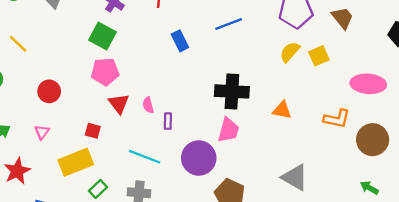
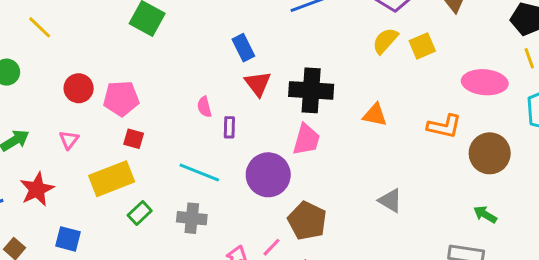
blue rectangle: (180, 41) -> (243, 48), moved
pink pentagon: (105, 72) -> (121, 99), moved
red triangle: (119, 104) -> (258, 84), moved
gray triangle: (295, 177) -> (390, 200), size x0.7

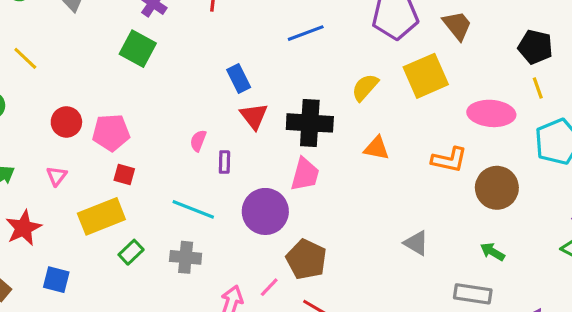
yellow semicircle: (385, 41) -> (365, 87), moved
yellow square: (422, 46) -> (426, 76), size x1.6
pink semicircle: (204, 107) -> (198, 141), turned 36
gray triangle: (390, 200) -> (416, 243), moved

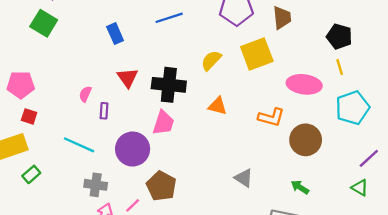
brown trapezoid: (457, 25) -> (282, 18), turned 30
blue rectangle: (239, 79) -> (115, 34), moved
gray cross: (186, 257) -> (96, 185), moved

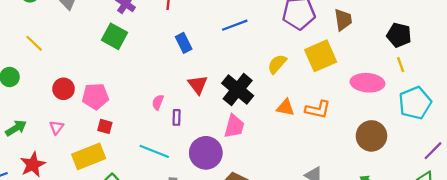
black cross: (169, 85) -> (238, 90), turned 36
orange L-shape: (271, 117) -> (318, 109), moved

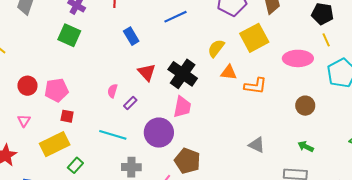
orange triangle: (285, 108) -> (229, 72), moved
purple rectangle: (177, 117) -> (130, 103), turned 48
brown circle: (371, 136) -> (305, 106), size x0.7

